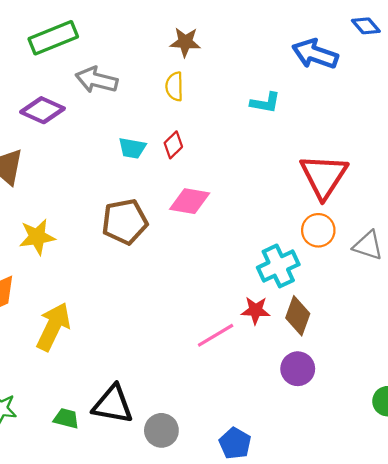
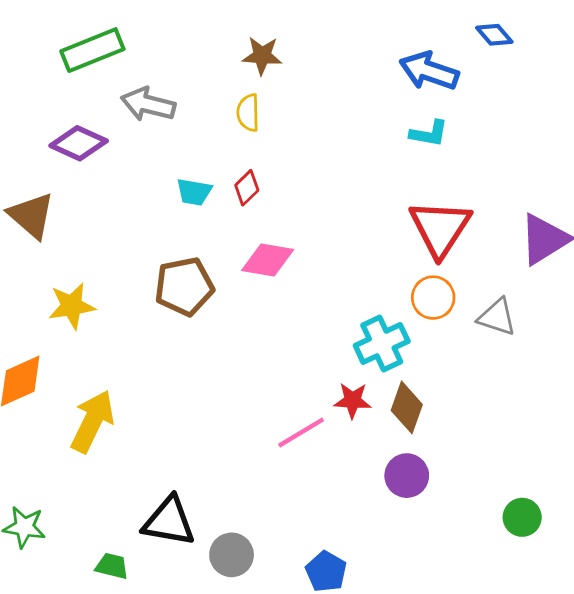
cyan L-shape: (265, 103) -> (429, 133), moved
green trapezoid: (66, 418) -> (112, 566), moved

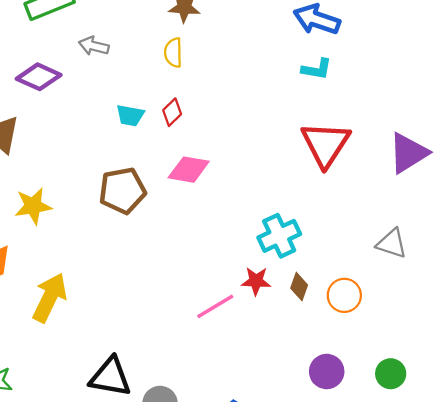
gray arrow: (148, 104) -> (94, 46), size x0.7
orange circle: (433, 298) -> (344, 295), moved
gray triangle: (497, 317) -> (392, 243), moved
brown diamond: (407, 407) -> (299, 287), size x0.7
purple circle: (407, 476) -> (327, 372), moved

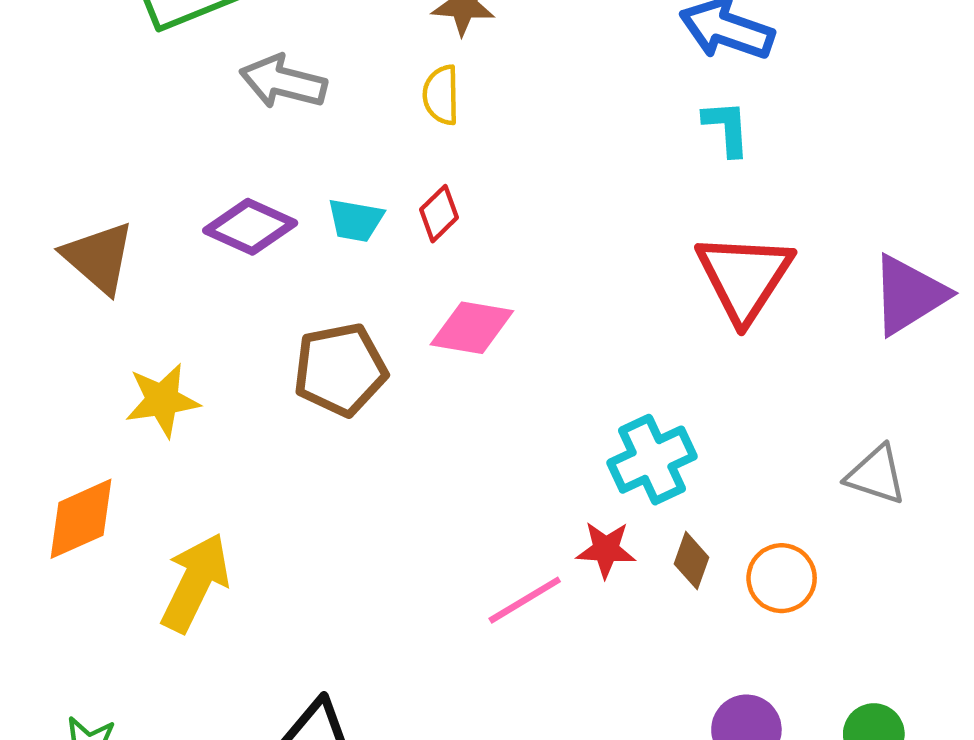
gray arrow: (94, 46) -> (283, 82), size x1.4
cyan L-shape: (317, 69) -> (727, 128), turned -104
purple diamond: (39, 77) -> (250, 227), moved

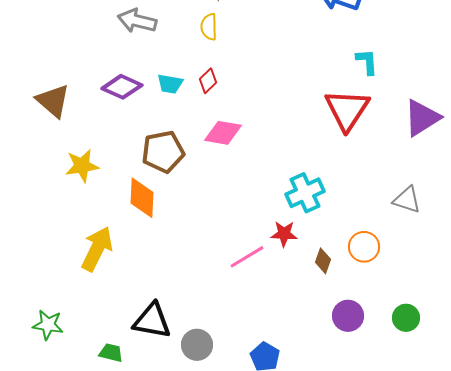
cyan L-shape: (727, 128) -> (367, 62), moved
orange diamond: (81, 519) -> (142, 198), moved, turned -63
brown diamond: (692, 561) -> (323, 261), moved

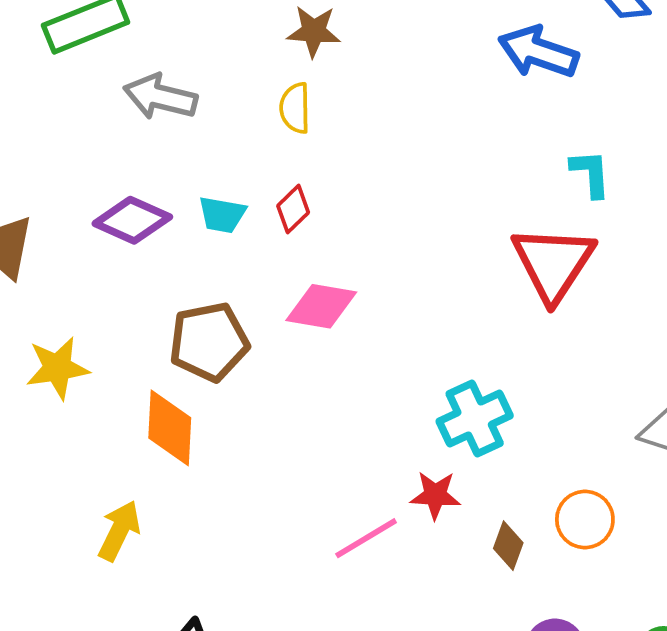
yellow arrow: (97, 249) -> (119, 531), moved, size x0.7

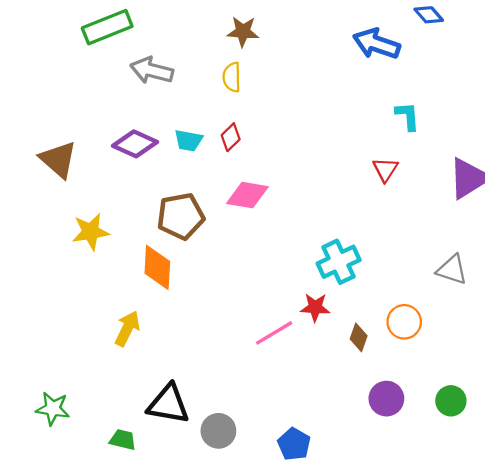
red triangle: (553, 263) -> (385, 169), size x0.5

